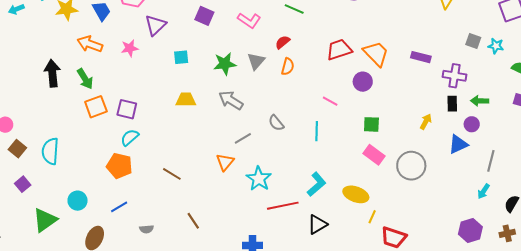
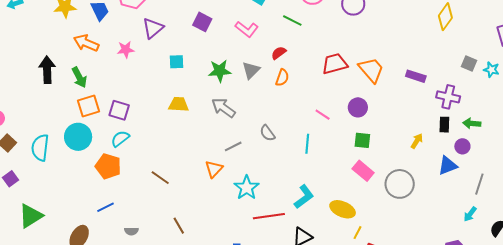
purple circle: (363, 82) -> (358, 107), moved
cyan circle: (78, 201) -> (78, 137), moved, size x1.4

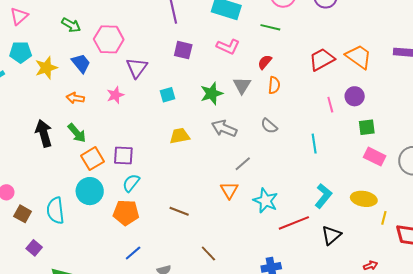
orange arrow: (86, 43) -> (75, 98), size x0.7
pink line: (323, 115) -> (330, 105), moved, turned 56
gray semicircle: (267, 133) -> (269, 126), moved

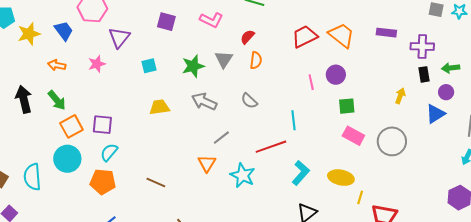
red line: (294, 223) -> (271, 147), moved

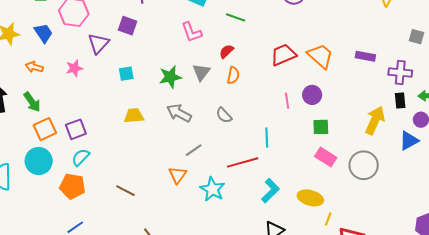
pink L-shape: (211, 20) -> (192, 32), turned 40
purple square: (166, 22) -> (128, 26), moved
yellow arrow: (400, 96) -> (375, 120), size x1.8
purple square: (102, 125) -> (76, 129), turned -30

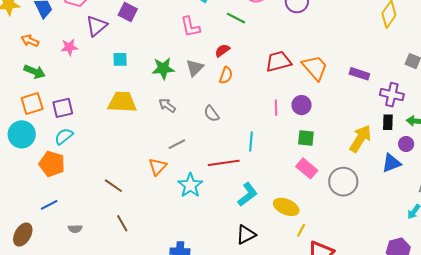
green arrow: (32, 102) -> (35, 72), moved, turned -40
gray arrow: (179, 113) -> (167, 105), size x0.7
yellow trapezoid: (134, 116) -> (122, 102), size x1.4
brown line: (125, 191) -> (113, 186), moved

